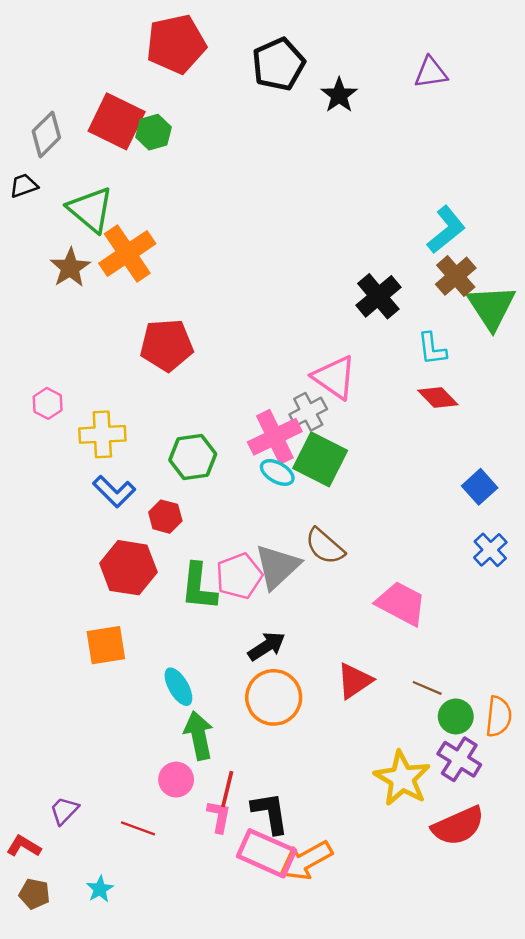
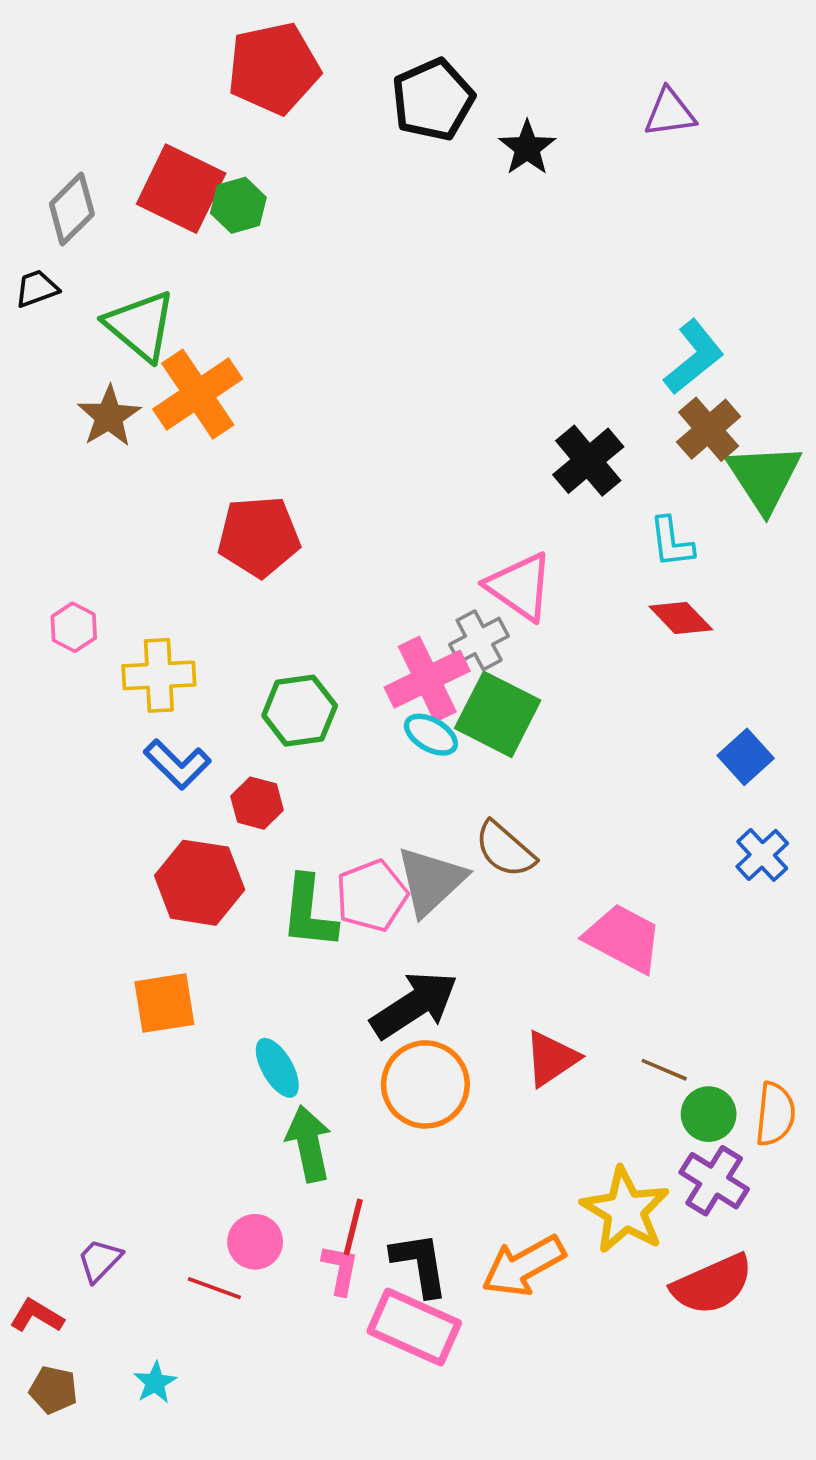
black arrow: (267, 646) -> (414, 1005), size x1.5
pink circle: (176, 780) -> (255, 1242), moved
orange arrow: (306, 860) -> (523, 1266), moved

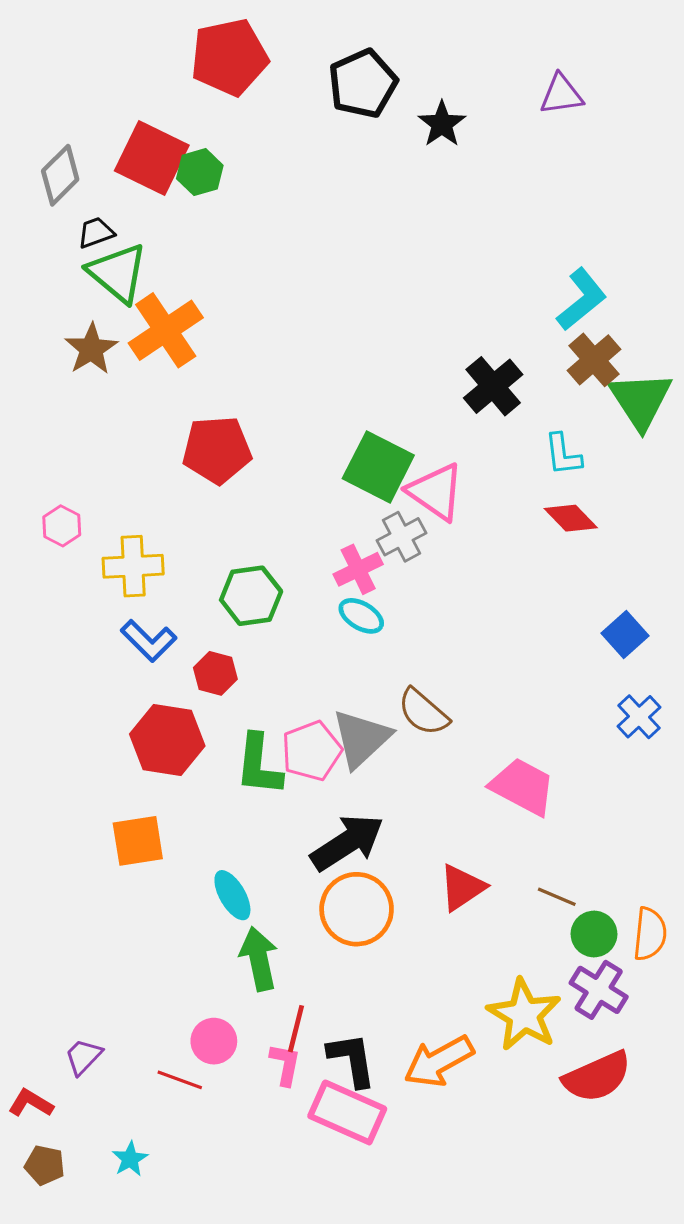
black trapezoid: (37, 289) -> (96, 233), moved
pink cross: (427, 679) -> (358, 569), size x0.7
green square: (498, 714) -> (378, 467), moved

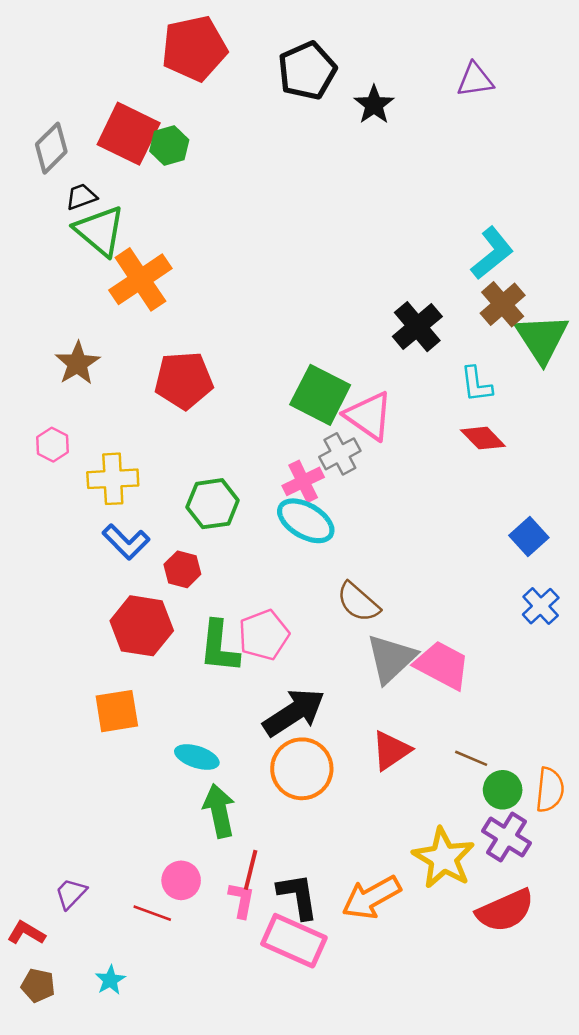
brown star: (91, 349) -> (77, 363), moved
cyan ellipse: (361, 616) -> (306, 521), size x1.5
gray triangle: (361, 738) -> (391, 659), moved
cyan ellipse: (232, 895) -> (197, 757), turned -42

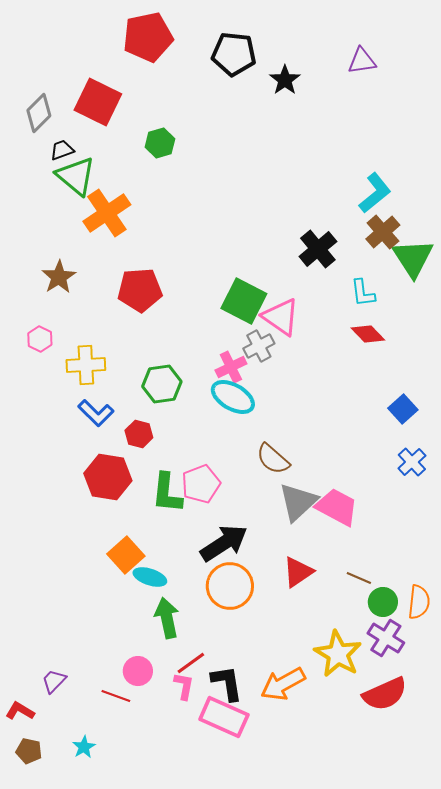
black pentagon: (307, 71) -> (234, 54), turned 30
green hexagon: (169, 145) -> (160, 143), moved
orange square: (117, 711) -> (126, 555), moved, turned -33
red line: (251, 870) -> (191, 663), turned 40

